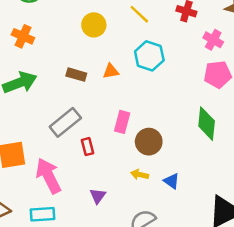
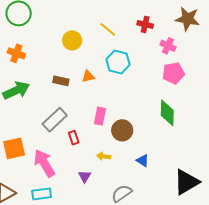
yellow arrow: (140, 175) -> (104, 156), moved

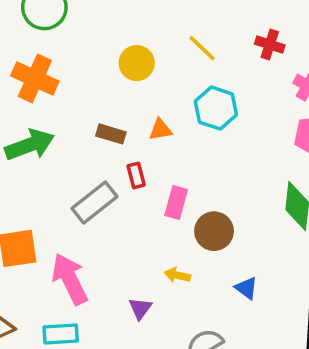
orange cross: (16, 53) -> (35, 78), size x1.4
red rectangle: (74, 138) -> (136, 175), moved

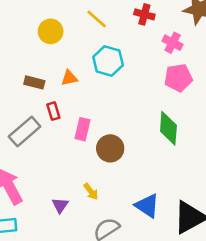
yellow arrow: (177, 275) -> (91, 191), moved, turned -138
blue triangle: (246, 288) -> (147, 206), moved, size x1.5

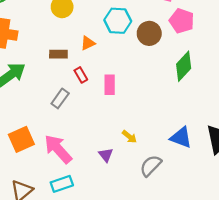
pink pentagon: (178, 78) -> (182, 21), turned -30
green diamond: (168, 128) -> (184, 66), turned 52
gray rectangle: (25, 131) -> (60, 98), size x0.7
brown circle: (110, 148) -> (149, 33), moved

